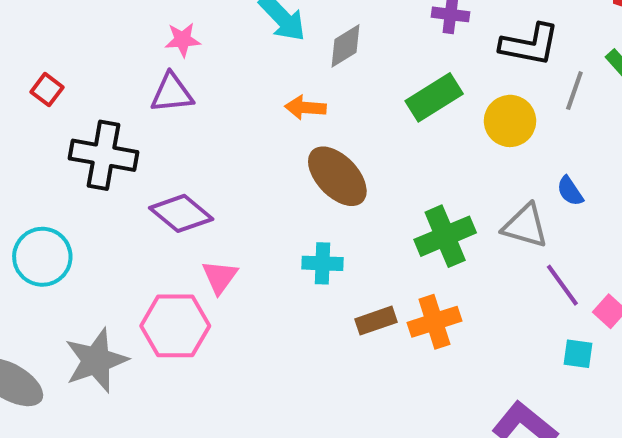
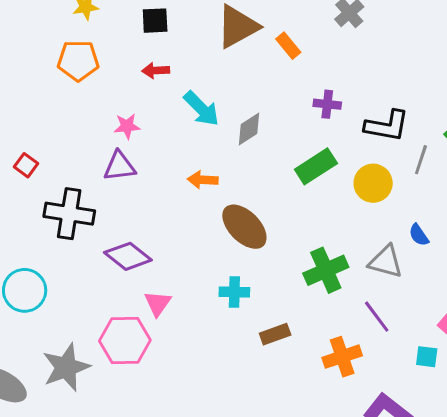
orange arrow: (305, 108) -> (203, 180), moved
purple line: (562, 285) -> (377, 317), moved
orange cross: (434, 322) -> (342, 357), moved

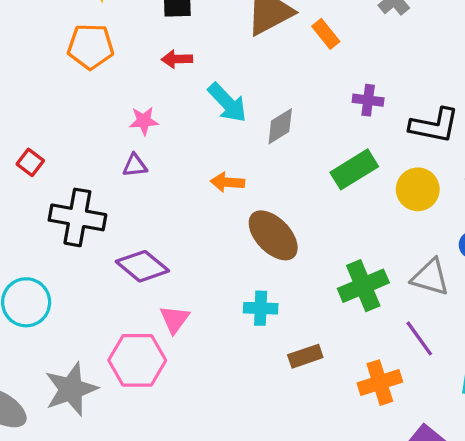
purple triangle: (120, 166) -> (135, 165), size x0.7

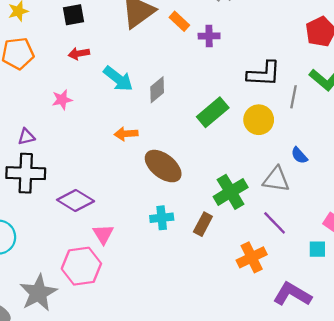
purple cross: (368, 100) -> (209, 36), moved
purple triangle: (135, 165) -> (26, 137), moved
brown rectangle: (305, 356) -> (203, 224), moved, turned -35

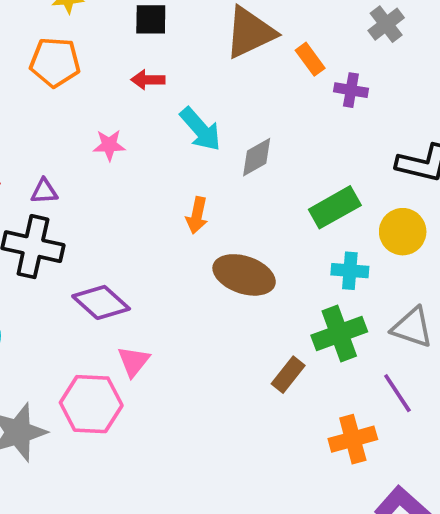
orange arrow: (126, 134) -> (197, 215), turned -85
brown ellipse: (163, 166) -> (244, 275), turned -30
cyan cross: (162, 218) -> (350, 271), moved

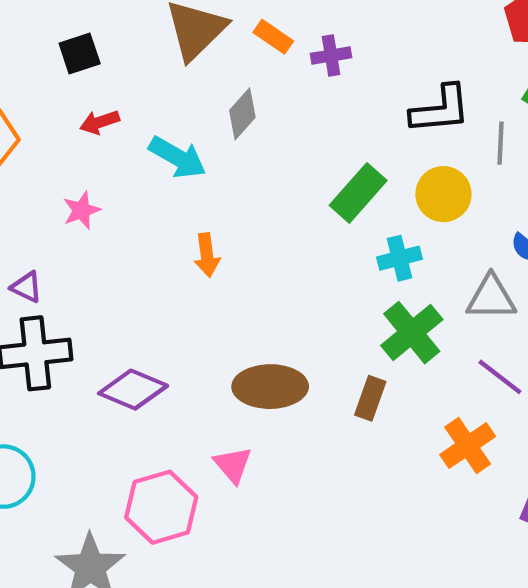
gray diamond: (257, 157) -> (242, 114), moved
purple triangle: (44, 191) -> (27, 287), turned 48
brown ellipse: (244, 275) -> (270, 387), moved
pink triangle: (133, 361) -> (233, 465), moved

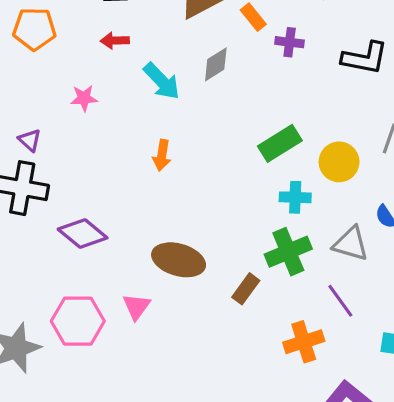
black L-shape: (440, 109) -> (365, 58), moved

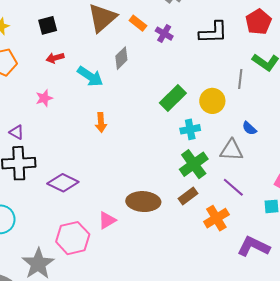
purple cross: (290, 42) -> (164, 34), turned 36
brown ellipse: (179, 260) -> (143, 202), moved
brown rectangle: (246, 289) -> (188, 196), moved, turned 30
pink triangle: (136, 306) -> (107, 220), turned 36

